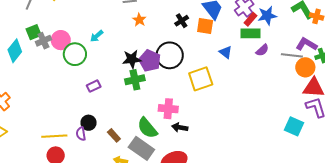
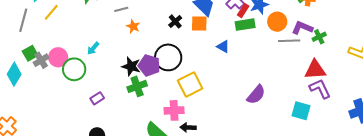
purple semicircle: (262, 50) -> (256, 95), moved, size x1.5
black star: (132, 59) -> (131, 66), turned 30
orange circle: (305, 67) -> (277, 22), moved
yellow square: (201, 79) -> (190, 85), moved

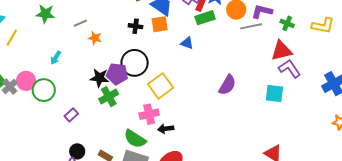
black cross: (175, 21) -> (136, 26), turned -32
green cross: (319, 37) -> (287, 23), moved, turned -32
cyan arrow: (93, 48) -> (56, 58), moved

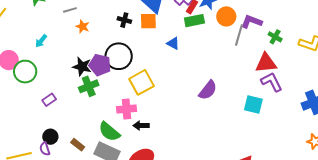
gray line: (251, 26) -> (239, 35), turned -70

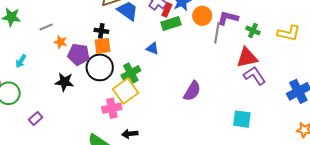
orange square: (148, 21) -> (103, 46), moved
purple pentagon: (100, 65) -> (79, 54), moved
green cross: (89, 86) -> (131, 73), moved
cyan square: (253, 105) -> (242, 119), moved
pink cross: (126, 109) -> (112, 108), moved

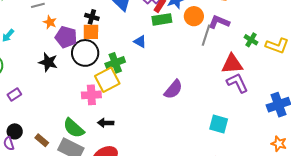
green cross: (253, 30) -> (251, 40), moved

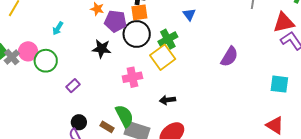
blue triangle: (140, 42) -> (189, 14), turned 32
pink cross: (91, 95) -> (132, 77), moved
green semicircle: (74, 128) -> (124, 116), moved, turned -150

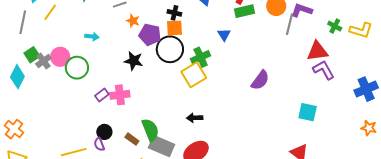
cyan arrow: (58, 28) -> (92, 37), turned -120
pink cross: (132, 77) -> (120, 95), moved

